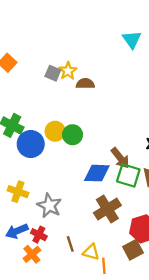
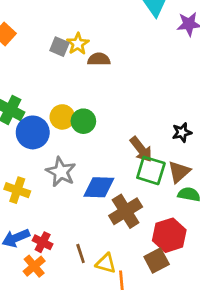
blue diamond: (97, 173) -> (99, 187), moved
gray star: (49, 206) -> (61, 172), moved

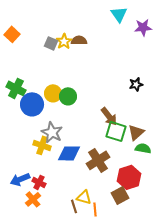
brown semicircle: (99, 59) -> (79, 40), moved
black star: (182, 132) -> (136, 84), moved
blue diamond: (99, 187) -> (69, 153), moved
yellow cross: (17, 190) -> (42, 145), moved
brown line: (81, 253) -> (74, 206), moved

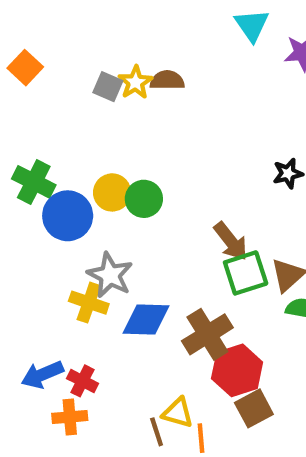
green square: (116, 131) -> (246, 273), turned -35
red hexagon: (129, 177) -> (237, 370), moved
orange cross: (33, 199) -> (70, 417), turned 35

